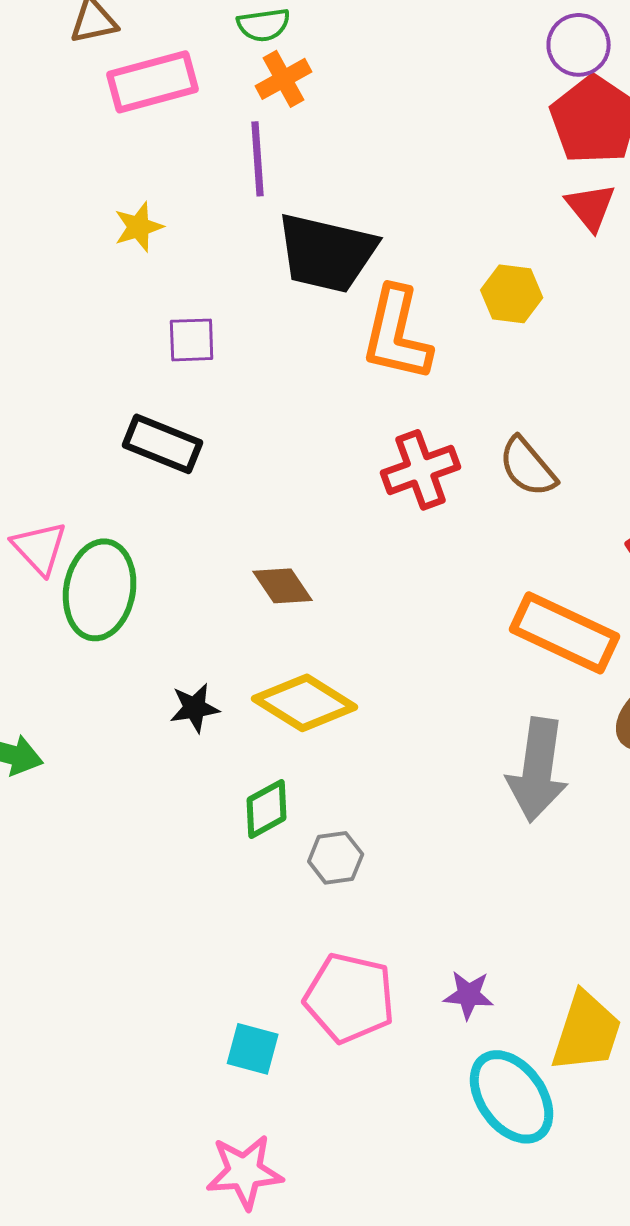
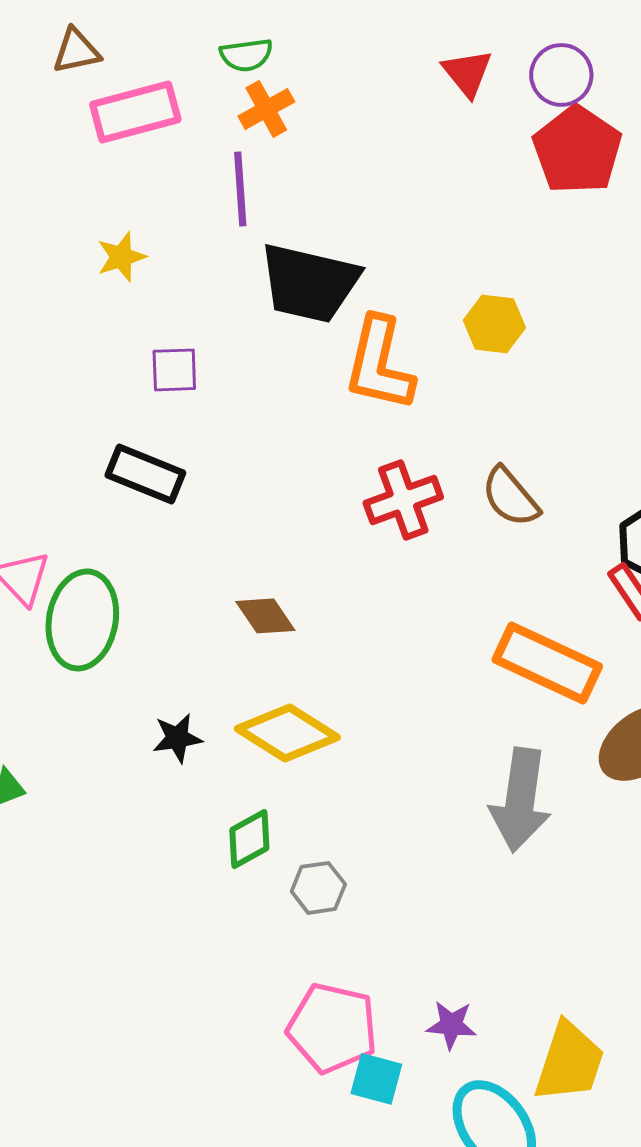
red triangle: (591, 207) -> (467, 73), moved
cyan square: (253, 1049) -> (376, 1079), moved

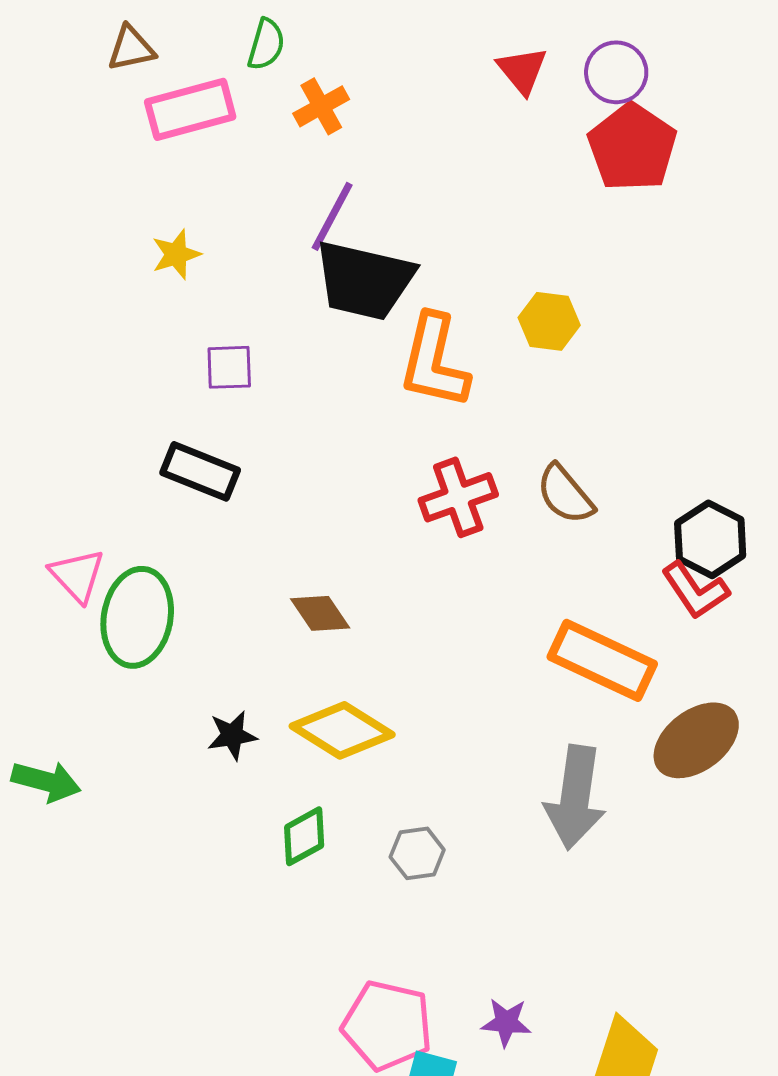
green semicircle: (246, 55) -> (266, 44), moved, turned -66
purple line: (240, 189) -> (332, 216), moved, turned 32
gray hexagon: (318, 888) -> (417, 853), moved

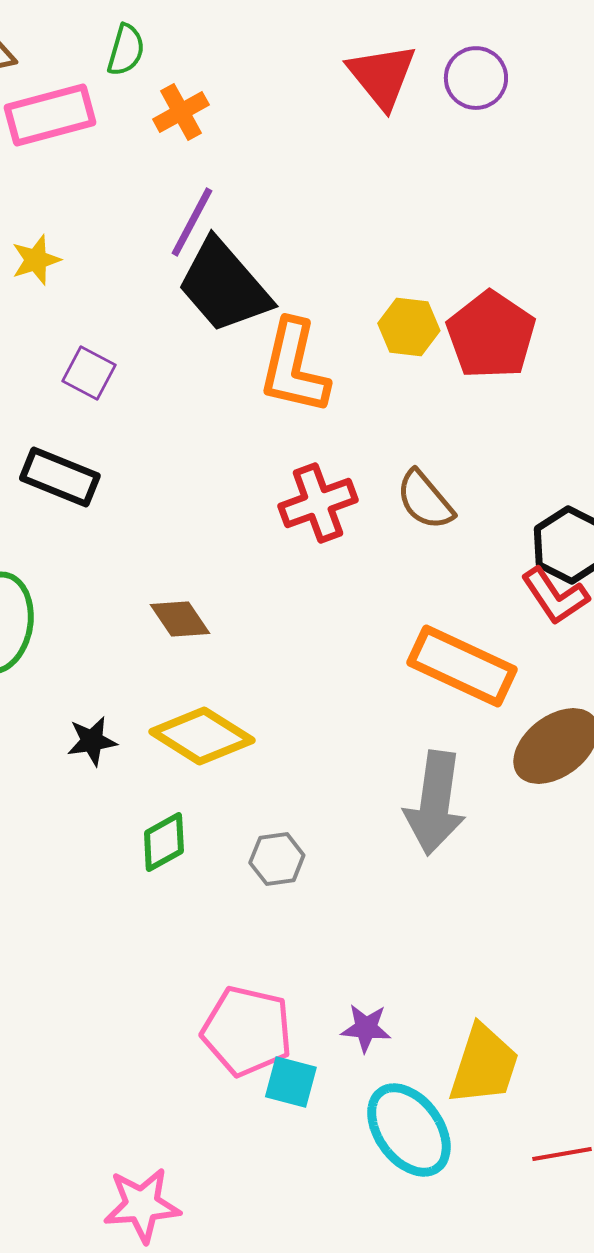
red triangle: (522, 70) -> (382, 76), size x1.4
red pentagon: (632, 147) -> (491, 335), moved
black trapezoid: (364, 280) -> (224, 286), turned 36
purple square: (229, 367) -> (89, 373), turned 30

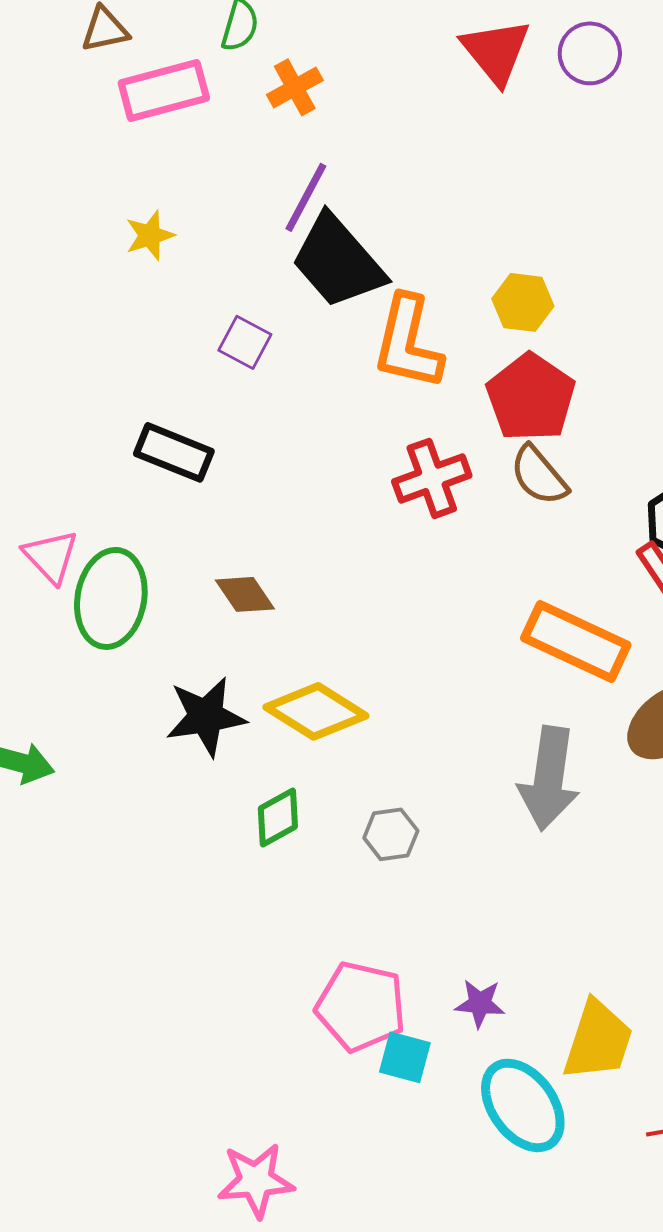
red pentagon: (491, 335) -> (531, 397), moved
purple square: (89, 373) -> (245, 342), moved
brown diamond: (180, 619) -> (245, 594), moved
black star: (92, 741) -> (206, 716), size x1.6

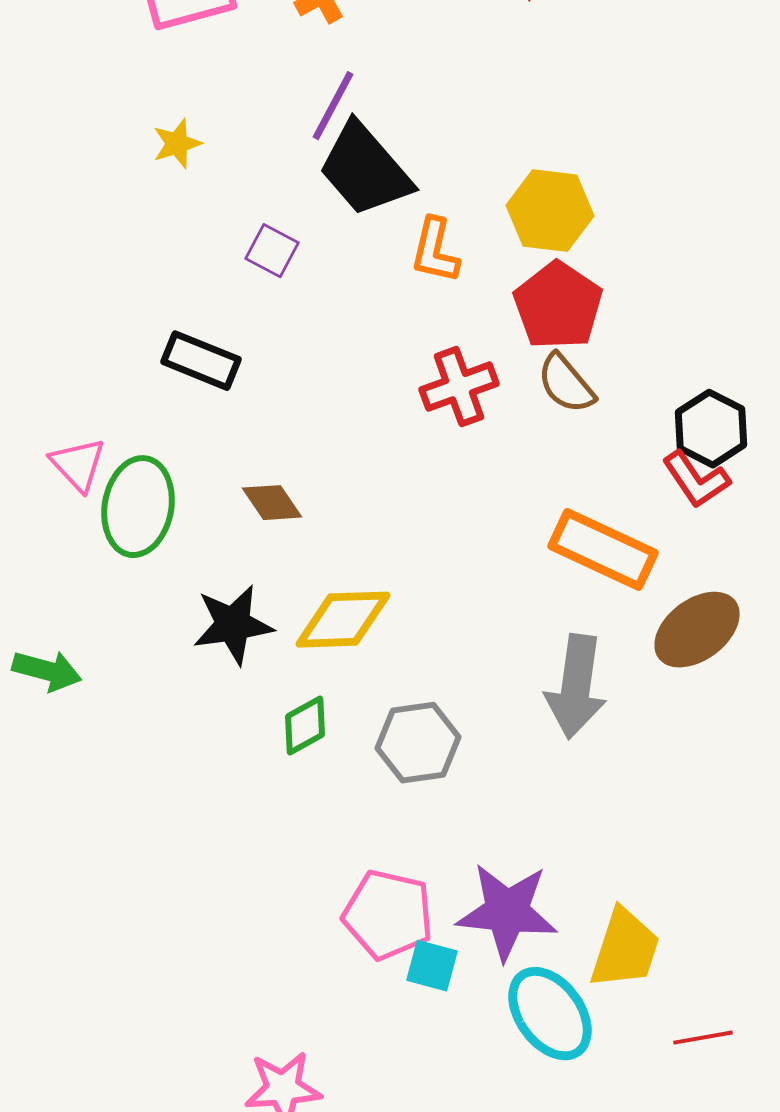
yellow hexagon: (523, 302) -> (550, 211), size x1.4
orange L-shape: (408, 342) -> (435, 251), size x0.7
yellow diamond: (316, 711) -> (343, 620), turned -34
gray hexagon: (391, 834) -> (418, 743), size x1.5
purple star: (480, 1003) -> (507, 912), size x2.0

